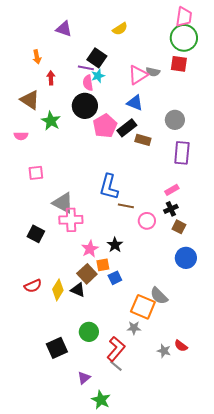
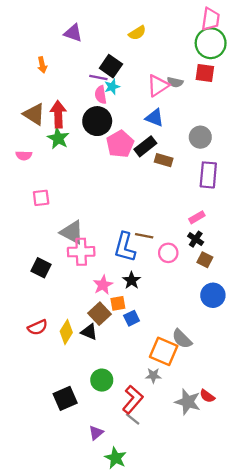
red arrow: (51, 78) -> (58, 114), moved, size x1.6
blue L-shape: (109, 187) -> (125, 247), moved
black cross: (171, 209) -> (196, 239), turned -32
gray star: (164, 351) -> (188, 402), size x1.6

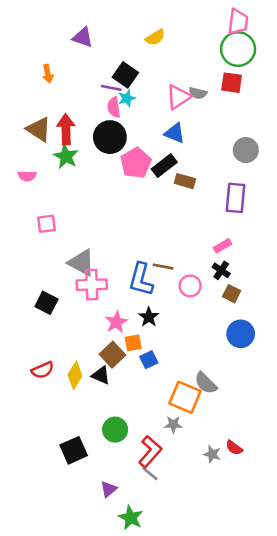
gray circle: (200, 137) -> (246, 150), moved
gray star: (188, 402) -> (212, 454), size x0.6

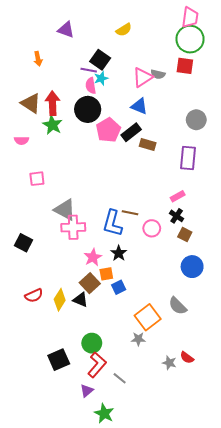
black square: (46, 303) -> (24, 243), moved
gray semicircle: (206, 383) -> (178, 306), moved
orange square: (185, 397) -> (148, 317), turned 30
red L-shape: (150, 452) -> (97, 365), moved

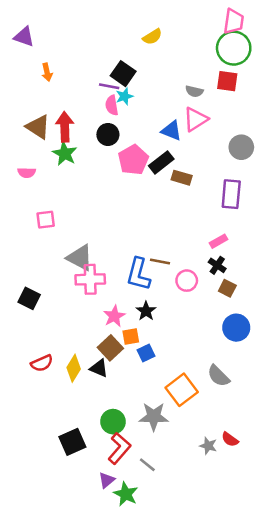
purple triangle: (66, 30) -> (24, 37), moved
pink triangle: (142, 77) -> (196, 119), moved
black circle: (88, 109) -> (108, 134), size x0.7
gray star: (138, 339) -> (154, 417), moved, size x1.6
green star: (104, 413) -> (126, 494), moved

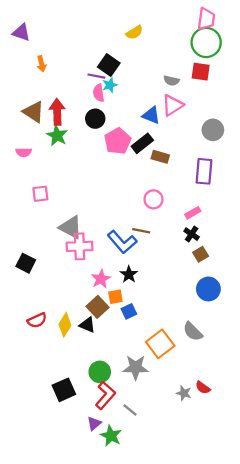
blue L-shape: (138, 274) -> (122, 242), turned -56
pink circle: (187, 281) -> (153, 199), moved
brown square: (227, 288) -> (201, 254), turned 32

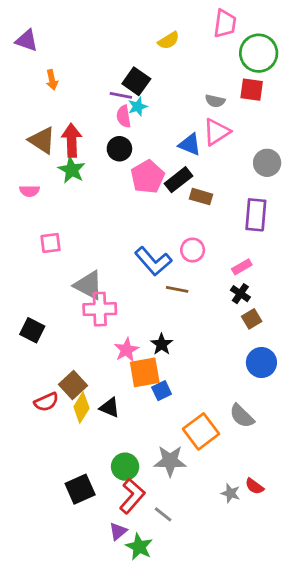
pink trapezoid: (206, 19) -> (225, 24), moved
blue L-shape: (122, 242) -> (153, 261), moved
orange square: (115, 297) -> (145, 372), size x1.6
brown square: (97, 307) -> (73, 385), moved

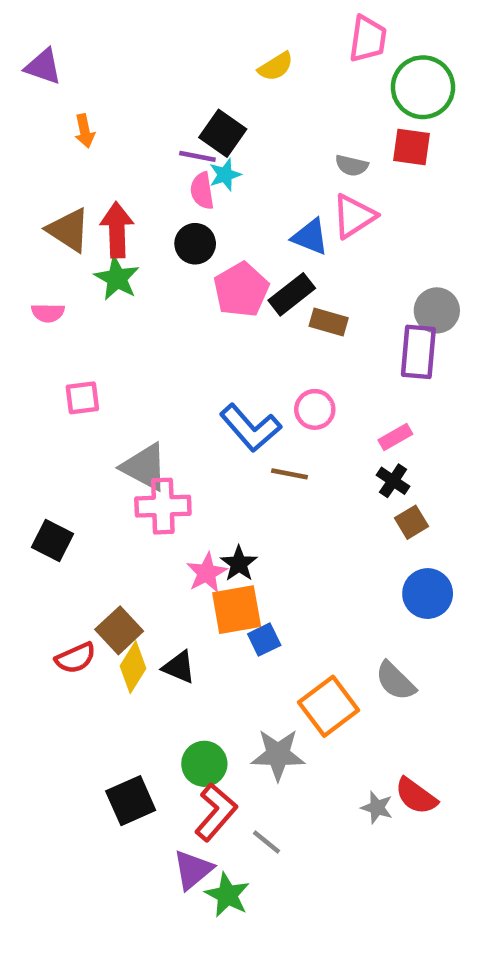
gray circle: (267, 163) -> (437, 310), moved
black star: (162, 344) -> (239, 564), moved
red semicircle: (254, 486) -> (416, 796), size x1.4
purple triangle: (118, 531) -> (193, 870), size x1.4

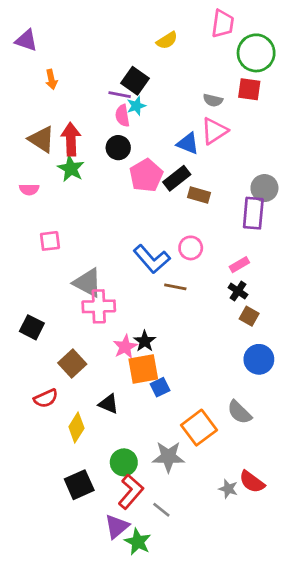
brown square: (411, 522) -> (249, 316), turned -30
brown square: (119, 630) -> (72, 363), moved
yellow diamond: (133, 667) -> (76, 428), moved

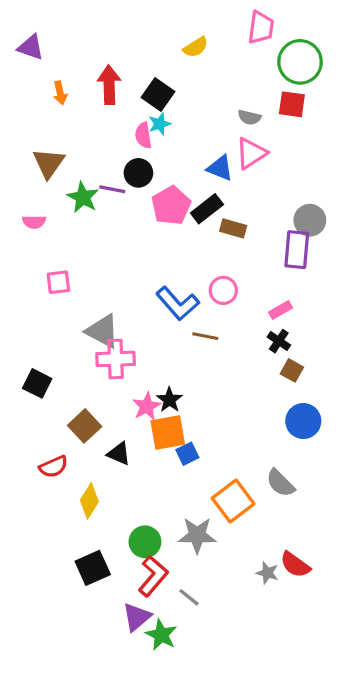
purple line: (120, 95) -> (112, 189), moved
brown triangle: (42, 139) -> (49, 163), turned 32
red arrow: (71, 139) -> (109, 85), moved
black triangle: (108, 404) -> (119, 454), moved

